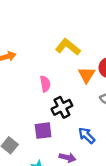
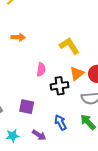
black cross: (62, 107) -> (60, 86), moved

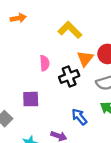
orange arrow: (18, 37) -> (18, 18), moved
purple square: (27, 107) -> (31, 99), moved

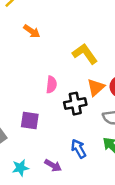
orange arrow: (18, 18) -> (32, 31), turned 35

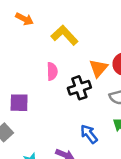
yellow L-shape: (85, 54) -> (65, 35), moved
purple square: (30, 120) -> (19, 103), moved

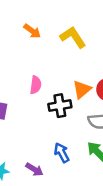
orange arrow: (24, 19) -> (32, 31), moved
yellow L-shape: (65, 35) -> (73, 37), moved

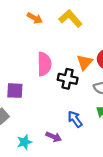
pink semicircle: (36, 85) -> (44, 64), size x1.5
black cross: (60, 106) -> (68, 79), turned 30

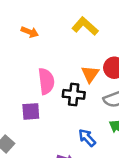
yellow L-shape: (70, 18) -> (85, 26), moved
purple square: (15, 91) -> (31, 111), moved

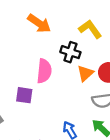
orange arrow: (30, 32) -> (39, 23), size x1.5
black cross: (74, 94) -> (70, 52), moved

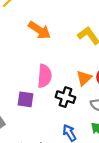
black cross: (70, 52) -> (65, 97), moved

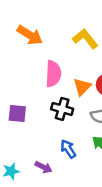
pink semicircle: (45, 76) -> (53, 74), moved

